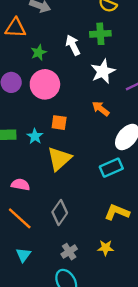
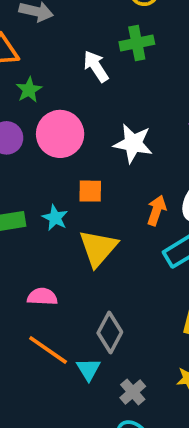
green star: (39, 52) -> (29, 90), moved
white star: (103, 71) -> (133, 143), moved, turned -30
orange arrow: (101, 109) -> (157, 210), moved, turned 78
cyan triangle: (23, 255) -> (88, 369), moved

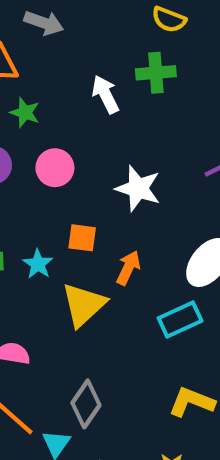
green star: (29, 90) -> (25, 113), turned -30
pink circle: (60, 134) -> (55, 168), size x0.7
orange arrow: (157, 210) -> (128, 268), moved

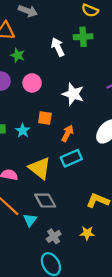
yellow triangle: (84, 305) -> (40, 168), moved, turned -40
cyan rectangle: (180, 320) -> (71, 158), moved
gray diamond: (86, 404) -> (45, 201), turned -65

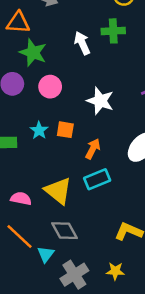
green star: (18, 55) -> (33, 53), size x1.5
cyan star: (23, 131) -> (39, 130), moved
gray cross: (54, 236) -> (74, 275), size x1.5

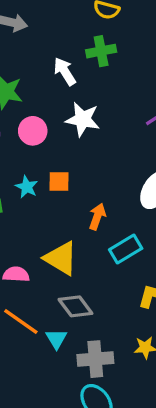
white star: (100, 101) -> (83, 119), moved
orange arrow: (93, 149) -> (97, 217), moved
cyan rectangle: (97, 179) -> (126, 249), moved
gray cross: (74, 275) -> (95, 359), turned 36

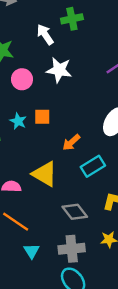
orange arrow: (97, 217) -> (71, 142), turned -150
gray diamond: (75, 306) -> (75, 212), moved
cyan triangle: (56, 339) -> (32, 251), moved

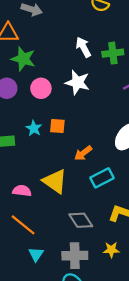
green cross: (72, 19) -> (113, 53), moved
white arrow: (45, 35) -> (83, 47), moved

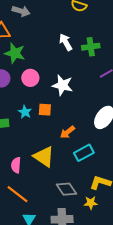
white star: (77, 82) -> (62, 85), moved
pink semicircle: (22, 191) -> (16, 165), turned -91
yellow star: (111, 250) -> (91, 203), moved

